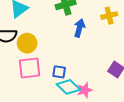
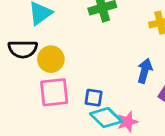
blue arrow: (79, 28) -> (145, 71), moved

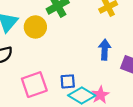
yellow circle: (51, 59) -> (35, 27), moved

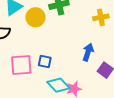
blue square: (68, 81) -> (45, 62), moved

